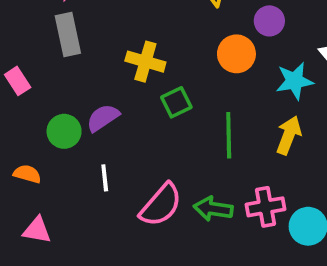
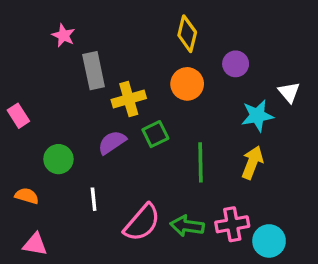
gray rectangle: (68, 34) -> (94, 71), moved
orange circle: (236, 54) -> (187, 84), moved
yellow cross: (145, 62) -> (129, 99), turned -32
purple semicircle: (103, 118) -> (112, 142), moved

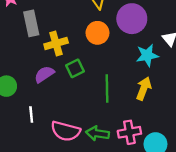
purple circle: (236, 64) -> (132, 19), size x1.6
pink semicircle: (142, 223) -> (66, 131), turned 64

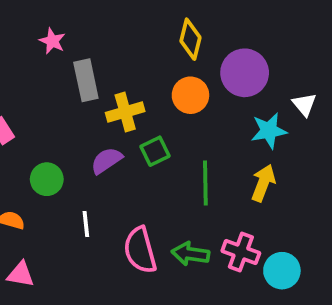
pink semicircle: (66, 131) -> (140, 250), turned 60
pink cross: (129, 132) -> (241, 252), turned 30

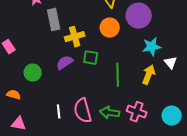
white triangle: (304, 105) -> (171, 63), moved
green square: (155, 151) -> (91, 58), turned 35
white line: (86, 224) -> (59, 112), moved
cyan circle: (282, 271) -> (172, 116), moved

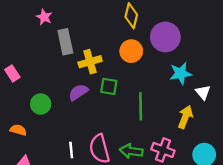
yellow arrow: (149, 75) -> (185, 117), moved

